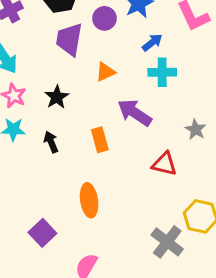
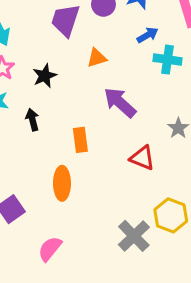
cyan cross: (162, 72) -> (167, 60), moved
orange rectangle: (100, 140) -> (80, 140), moved

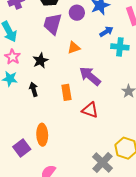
orange rectangle: (80, 140) -> (66, 92), moved
red triangle: (142, 158) -> (90, 110), moved
orange ellipse: (62, 183) -> (42, 135), moved

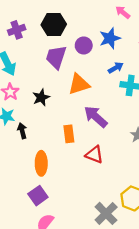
orange triangle: (74, 48) -> (79, 84), size x1.5
black arrow: (34, 89) -> (22, 131), moved
orange ellipse: (42, 135) -> (41, 163), moved
purple square: (22, 148) -> (38, 196), moved

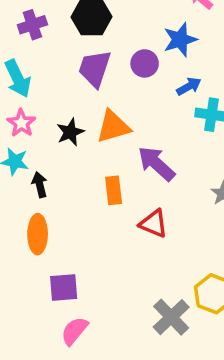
purple circle: (84, 45) -> (145, 63), moved
orange triangle: (79, 84) -> (113, 127), moved
orange ellipse: (41, 163) -> (38, 234), moved
purple square: (38, 196) -> (64, 288), turned 30

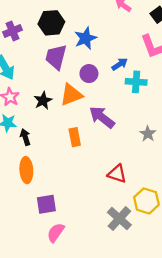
blue star: (180, 40) -> (85, 38), moved
purple circle: (145, 63) -> (89, 74), moved
red triangle: (154, 224) -> (117, 174), moved

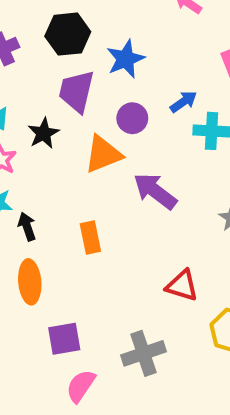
black star: (43, 101) -> (44, 133), moved
orange rectangle: (75, 137) -> (90, 237), moved
gray cross: (119, 219) -> (143, 353), moved, turned 30

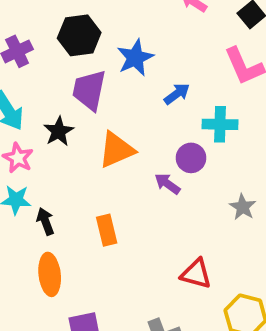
blue arrow: (183, 102) -> (177, 94), moved
purple circle: (132, 118) -> (191, 158), moved
purple arrow: (155, 191) -> (167, 184), size x0.6

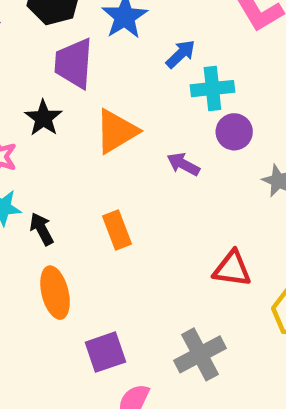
cyan cross: (220, 124) -> (212, 89), moved
purple circle: (191, 158) -> (234, 132), moved

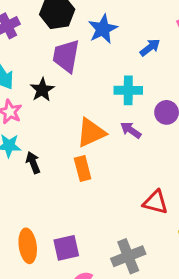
blue arrow: (181, 54) -> (150, 47), moved
cyan cross: (212, 89) -> (128, 90), moved
orange triangle: (116, 131) -> (91, 133), moved
orange ellipse: (55, 293) -> (28, 246), moved

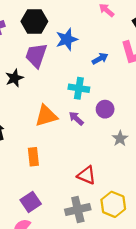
orange rectangle: (83, 169) -> (33, 157), moved
purple square: (66, 248) -> (31, 202), moved, turned -30
gray cross: (128, 256) -> (78, 209), moved

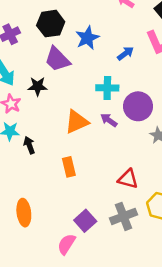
purple trapezoid: (36, 55) -> (57, 59), turned -56
black star: (14, 78) -> (38, 86), turned 30
purple circle: (105, 109) -> (138, 106), size x1.5
purple square: (31, 202) -> (85, 221), moved

